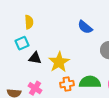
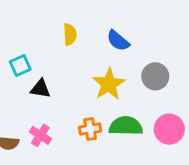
yellow semicircle: (29, 22) -> (70, 34), moved
yellow star: (59, 62) -> (109, 84), moved

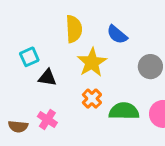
yellow semicircle: (70, 34) -> (74, 29), size x1.4
yellow star: (109, 84) -> (92, 62), moved
orange cross: (90, 129) -> (92, 99), moved, turned -36

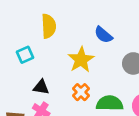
yellow semicircle: (74, 29) -> (49, 26), moved
black triangle: (47, 78) -> (41, 87), moved

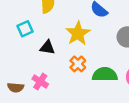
black triangle: (41, 87) -> (47, 47), moved

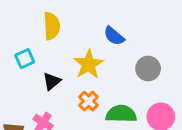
black triangle: (47, 47) -> (52, 81), turned -49

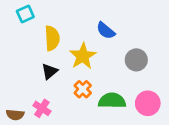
yellow semicircle: (52, 26) -> (52, 38), moved
cyan square: (25, 59) -> (25, 14), moved

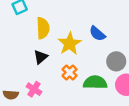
blue semicircle: (106, 31) -> (97, 34), moved
gray circle: (136, 60) -> (116, 61), moved

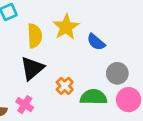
yellow star: (70, 44) -> (66, 27), moved
black triangle: (41, 57) -> (32, 68), size x1.5

